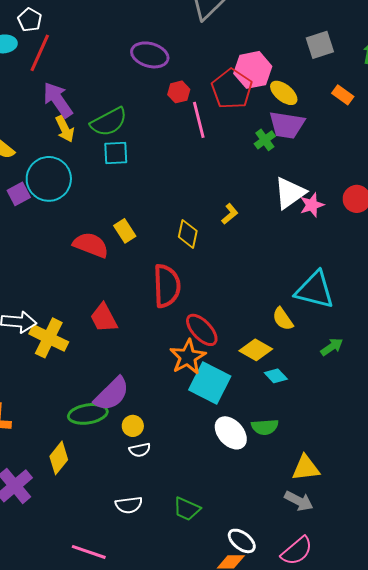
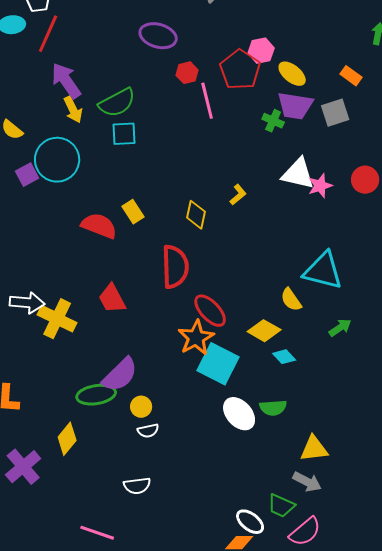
gray square: (320, 45) -> (335, 113), moved
pink hexagon: (253, 70) -> (261, 51), size x0.7
green cross: (265, 140) -> (273, 121), turned -30
white triangle: (290, 193) -> (298, 174), turned 48
green trapezoid: (187, 509) -> (281, 506), moved

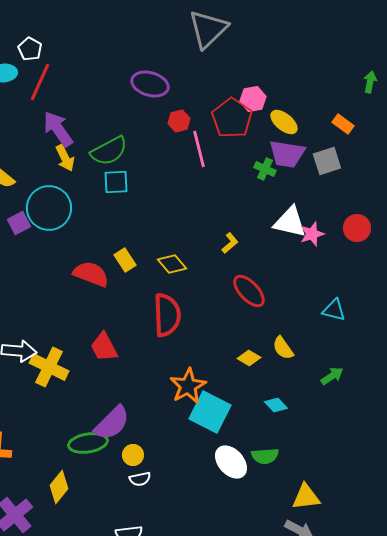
yellow diamond: (196, 215) -> (172, 264), moved, turned -52
cyan triangle: (323, 271) -> (334, 310), moved, size x0.6
red ellipse: (210, 311) -> (249, 291), moved
yellow diamond: (264, 331) -> (249, 358), moved, size x0.7

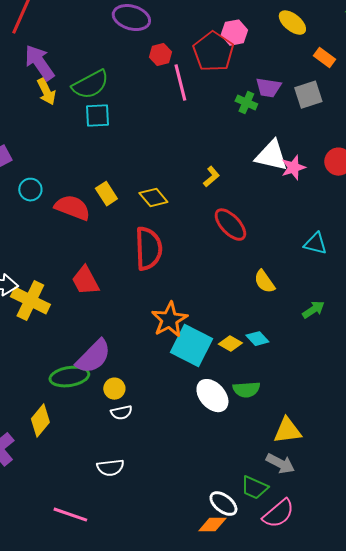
yellow ellipse: (284, 122) -> (292, 23), moved
purple trapezoid: (287, 154) -> (268, 88), size x0.7
cyan circle: (49, 208) -> (30, 190), moved, size x0.5
yellow diamond: (249, 358) -> (230, 344), moved

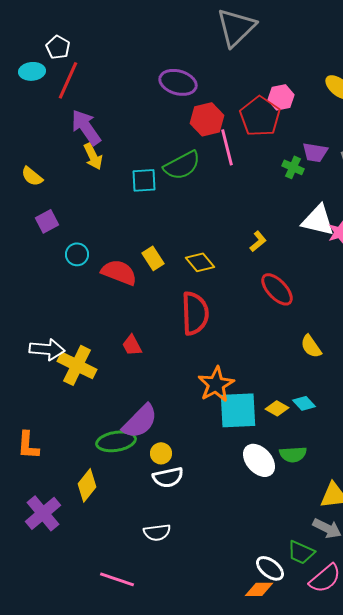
red hexagon: (160, 55) -> (207, 119), size x1.5
green semicircle: (90, 85) -> (182, 165), moved
red trapezoid: (85, 281) -> (132, 345), size x0.7
cyan square: (191, 346) -> (238, 410), turned -30
white semicircle: (121, 413) -> (168, 477), size x1.4

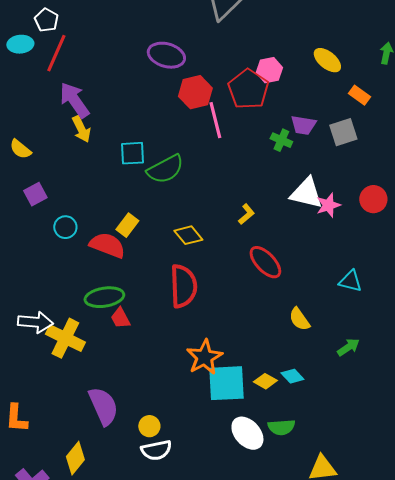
green semicircle: (182, 165) -> (165, 169), moved
yellow rectangle: (153, 258) -> (127, 225), moved, turned 70
purple semicircle: (140, 421) -> (103, 406), moved, turned -69
green ellipse: (116, 441) -> (104, 297), moved

